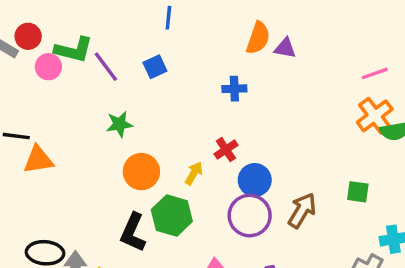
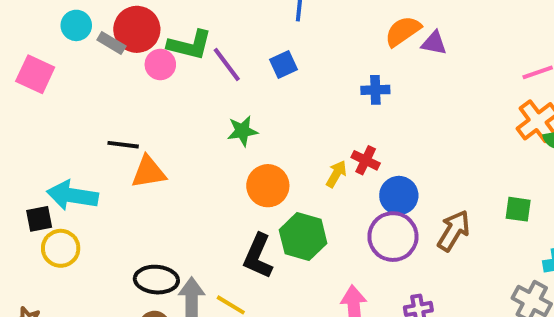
red circle: (28, 36) -> (137, 29), size x1.5
orange semicircle: (258, 38) -> (403, 31), turned -144
red cross: (226, 150) -> (366, 160), turned -30
yellow arrow: (194, 173) -> (336, 174), moved

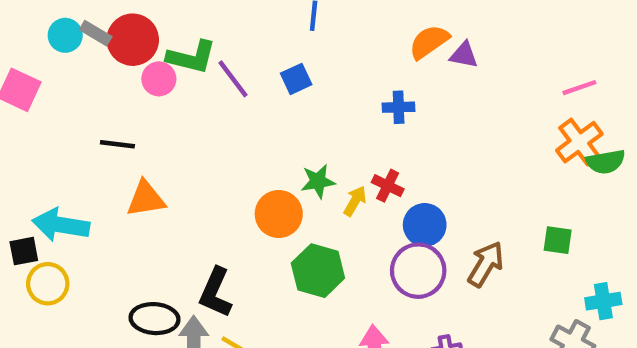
gray rectangle: (111, 43) -> (96, 33), moved
green star: (242, 131) -> (318, 181), moved
black line: (123, 145) -> (117, 144), moved
black L-shape: (258, 256) -> (216, 292), moved

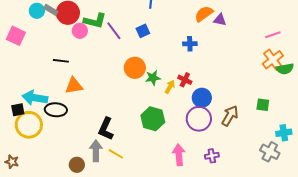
orange circle: (279, 214) -> (135, 68), moved
yellow circle: (48, 284) -> (29, 125), size x1.4
black ellipse: (155, 319) -> (56, 110), moved

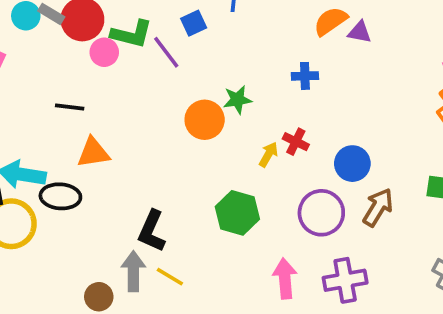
blue square: (143, 31) -> (194, 23), moved
green star: (153, 78) -> (237, 100), moved
blue circle: (202, 98) -> (352, 164), moved
purple cross: (212, 156) -> (345, 280), size x1.6

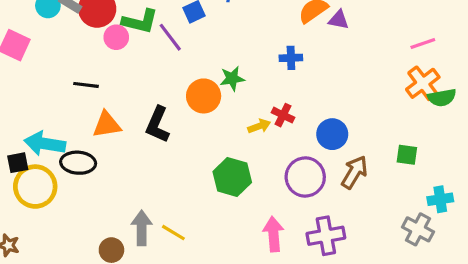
yellow arrow: (268, 154) -> (259, 126), turned 40
black L-shape: (152, 231) -> (158, 125), moved

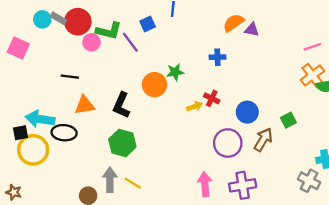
green square: (407, 155) -> (288, 120), moved, turned -35
green hexagon: (232, 177) -> (122, 143), moved

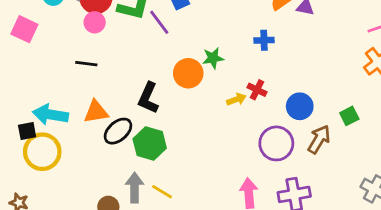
pink circle: (92, 42) -> (95, 22), moved
orange triangle: (85, 105) -> (96, 112), moved
black ellipse: (64, 133) -> (118, 131), moved, turned -45

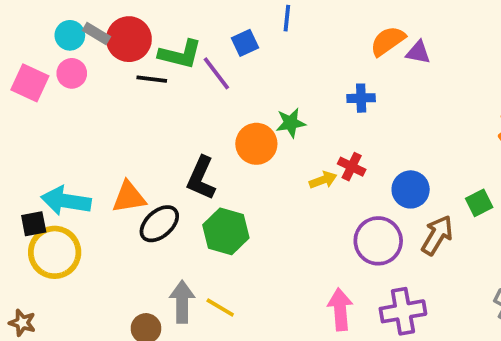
pink circle: (95, 22) -> (72, 73), moved
black line: (86, 64) -> (152, 79), moved
green hexagon: (150, 143) -> (226, 231), moved

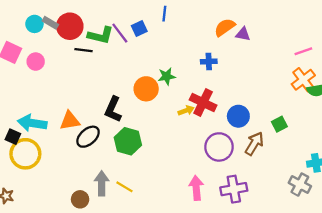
pink circle: (72, 73) -> (36, 62), moved
purple line: (216, 73) -> (120, 33), moved
red cross: (352, 167) -> (203, 103), size x1.6
black square: (34, 224) -> (13, 137), turned 35

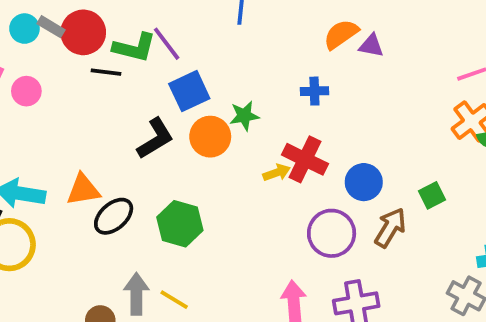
blue square: (139, 28) -> (189, 91), moved, size x1.5
black L-shape: (113, 109) -> (155, 139), moved, turned -145

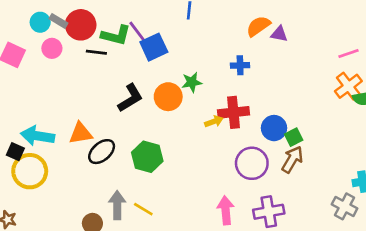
pink circle: (26, 91) -> (52, 48), moved
blue square: (189, 91) -> (154, 47), moved
red cross: (305, 159) -> (234, 112), turned -32
green square: (432, 195) -> (294, 137), moved

